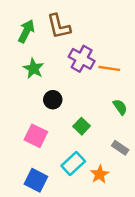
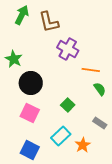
green arrow: (26, 31) -> (22, 15), moved
green star: (34, 68) -> (14, 59), moved
orange line: (109, 68) -> (91, 70), moved
black circle: (53, 100) -> (31, 83), moved, size x1.5

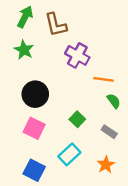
green star: (14, 59) -> (24, 50), moved
gray rectangle: (100, 123) -> (109, 132), moved
orange star: (83, 145) -> (106, 165), moved

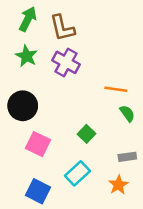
purple cross: (77, 55) -> (66, 62), moved
black circle: (35, 94) -> (23, 106), moved
gray rectangle: (109, 132) -> (127, 157), moved, turned -42

